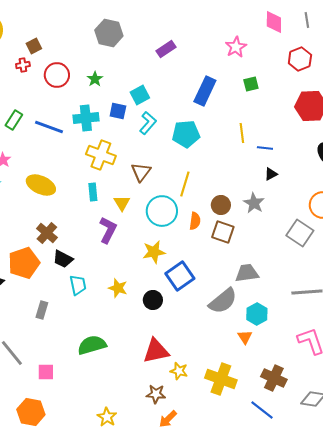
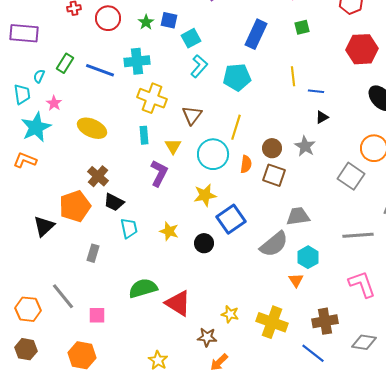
blue square: (118, 111) -> (169, 20), moved
red triangle: (156, 351) -> (178, 303), moved, turned 44
brown cross: (274, 378) -> (325, 321), turned -35

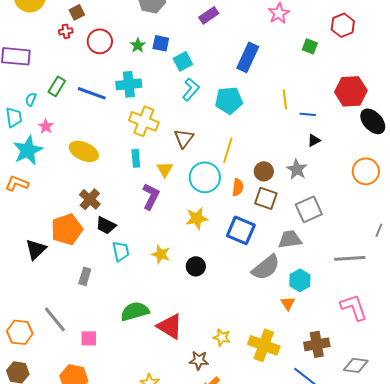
green square: (302, 27) -> (310, 46), moved, turned 35
red hexagon: (362, 49) -> (351, 91), moved
gray square: (351, 176) -> (309, 209), moved, turned 32
blue square: (231, 219) -> (241, 230), moved, turned -32

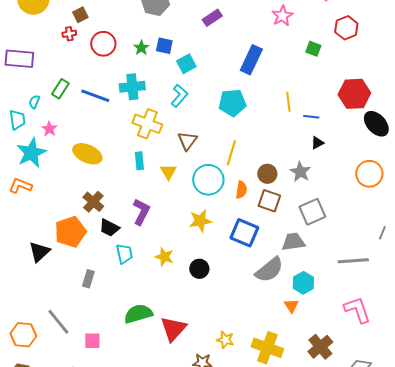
cyan L-shape: (191, 89) -> (179, 96), moved
purple L-shape: (151, 196) -> (141, 212), moved
red triangle: (170, 326) -> (173, 329), turned 40
brown cross: (317, 344) -> (320, 347), turned -30

